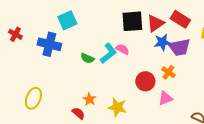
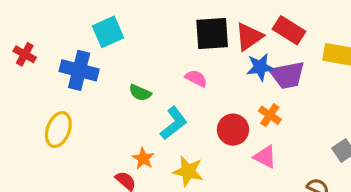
cyan L-shape: (108, 53) -> (174, 123), moved
yellow ellipse: (33, 98) -> (58, 130), moved
pink triangle: (165, 98) -> (265, 157), turned 49

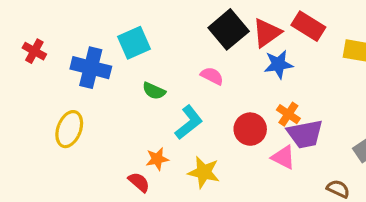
cyan square: (108, 32) -> (134, 43), moved
black square: (212, 33) -> (229, 29), turned -36
purple trapezoid: (287, 75) -> (305, 134), moved
orange star: (143, 158) -> (157, 159), turned 30

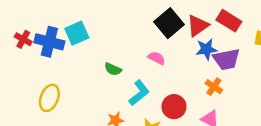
cyan square: (134, 43) -> (77, 33), moved
blue cross: (91, 68) -> (49, 42), moved
red circle: (250, 129) -> (174, 107), moved
purple trapezoid: (305, 134) -> (226, 59), moved

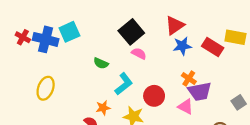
red rectangle: (229, 21) -> (213, 47), moved
black square: (169, 23) -> (131, 32), moved
purple trapezoid: (226, 59) -> (200, 92), moved

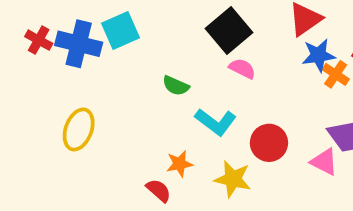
orange cross: (189, 78) -> (336, 74), moved
cyan L-shape: (124, 84) -> (216, 122), turned 75

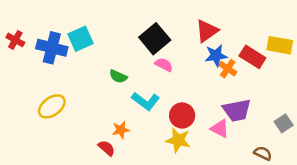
red cross: (39, 40) -> (15, 40), moved
yellow ellipse: (79, 129) -> (52, 106), turned 32
yellow star: (233, 179) -> (178, 140), moved

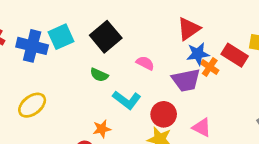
black square: (155, 39) -> (106, 37), moved
purple trapezoid: (237, 110) -> (186, 80), moved

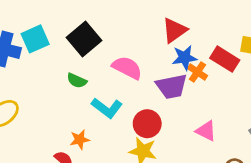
pink semicircle: (145, 63) -> (127, 68), size x1.5
pink triangle: (202, 128) -> (206, 131), moved

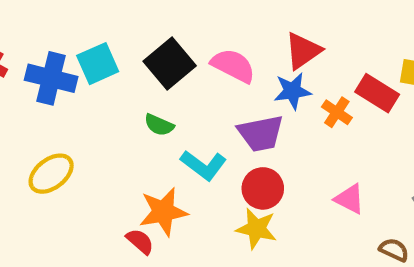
blue star: (185, 58) -> (292, 91), moved
pink semicircle: (127, 68) -> (233, 66), moved
purple trapezoid: (172, 86) -> (261, 133), moved
orange star: (80, 140) -> (163, 212), size x1.6

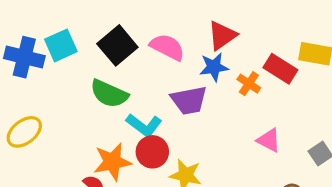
green semicircle: (159, 125) -> (109, 94), size x1.6
red circle: (263, 188) -> (152, 152), moved
pink triangle: (350, 199) -> (269, 140), moved

